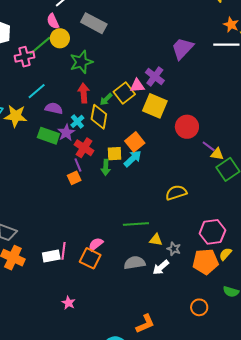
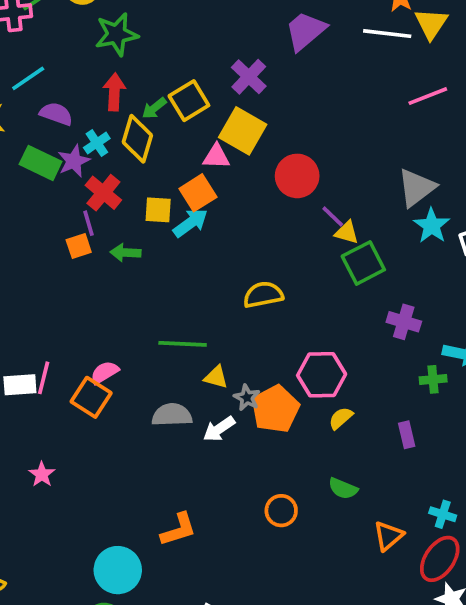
pink triangle: (137, 86) -> (216, 156), moved
green arrow: (106, 167) -> (125, 253), moved, turned 84
orange pentagon: (205, 262) -> (275, 409), moved, turned -30

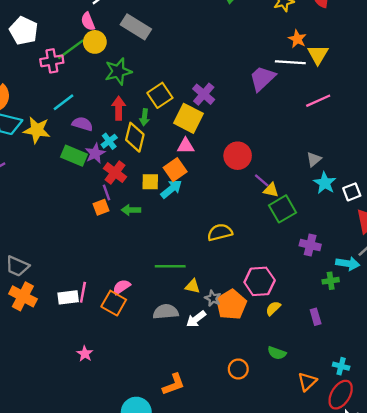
purple trapezoid: (305, 31) -> (262, 78), moved
yellow square: (189, 101) -> (160, 95), moved
green arrow: (154, 108) -> (145, 117), turned -42
yellow square: (243, 131) -> (189, 118), moved
gray triangle: (416, 188) -> (314, 159), size x0.6

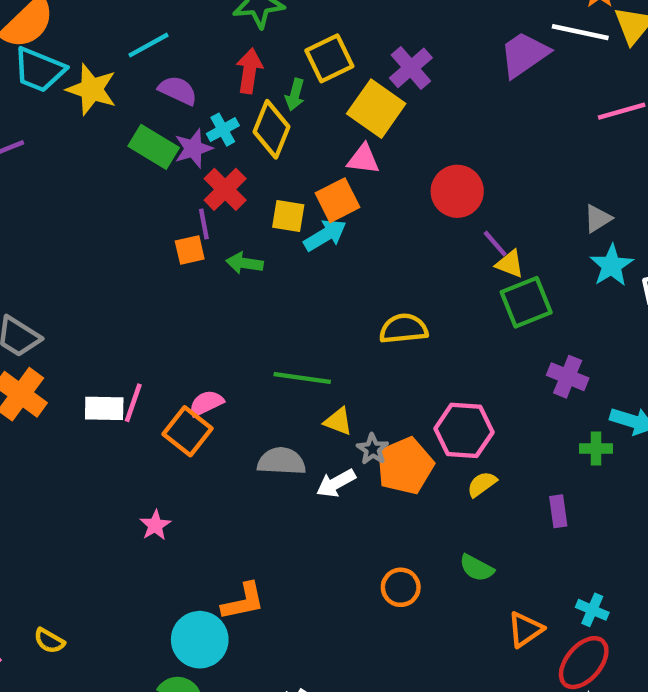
pink star: (85, 354) -> (155, 525), moved
orange L-shape: (174, 384) -> (243, 601), moved

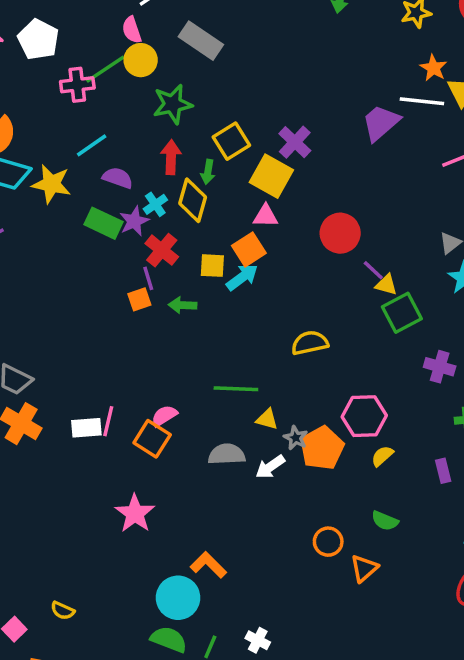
pink star: (155, 525) -> (135, 513), size x1.6
orange L-shape: (243, 601) -> (208, 565), turned -117
orange triangle: (525, 629) -> (364, 568), moved

